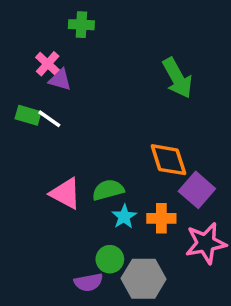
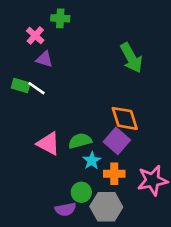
pink cross: (48, 64) -> (35, 35), moved
purple square: (197, 190) -> (117, 141), moved
orange cross: (161, 218) -> (114, 174), moved

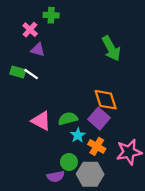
orange cross: (114, 174) -> (97, 146), turned 30

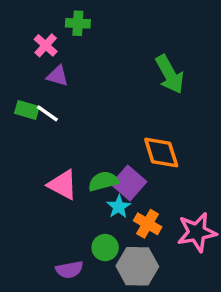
purple square: (99, 119) -> (129, 183), moved
purple semicircle: (56, 176) -> (69, 270), moved

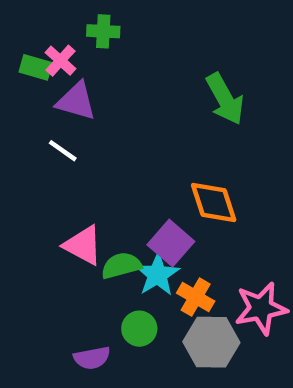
purple triangle: (58, 76) -> (76, 101), size x1.4
green rectangle: (27, 110) -> (36, 67), moved
green semicircle: (103, 181) -> (121, 266), moved
cyan star: (119, 207) -> (157, 275), size x1.4
gray hexagon: (137, 266) -> (211, 342), moved

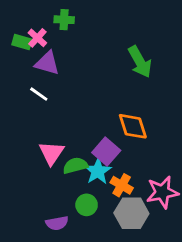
pink triangle: (83, 245) -> (51, 153), turned 36

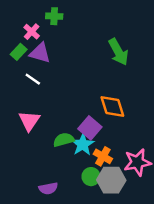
green rectangle: (22, 42) -> (19, 52), moved, turned -63
pink triangle: (51, 153) -> (29, 121), moved
green circle: (87, 205) -> (91, 177), moved

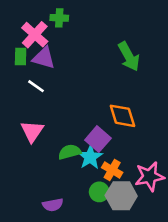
pink cross: (32, 32) -> (35, 35), size x1.5
green rectangle: (19, 52) -> (21, 57), turned -42

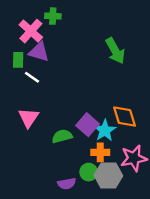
green rectangle: (21, 57) -> (18, 60), moved
orange diamond: (122, 116) -> (124, 117), moved
cyan star: (90, 157) -> (105, 130), moved
orange cross: (112, 170) -> (100, 152), turned -30
purple semicircle: (53, 205) -> (67, 184), moved

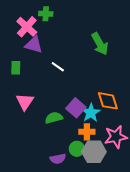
green rectangle: (18, 60) -> (16, 68), moved
white line: (32, 77) -> (58, 67), moved

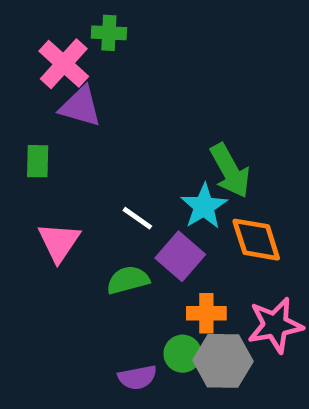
green arrow: (100, 44) -> (230, 171), moved
white line: (58, 67) -> (137, 218), moved
cyan star: (91, 113) -> (204, 206), moved

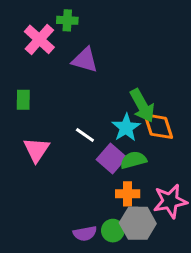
purple triangle: (80, 107) -> (85, 60), moved
orange diamond: (256, 240) -> (158, 126), moved
green semicircle: (128, 280) -> (133, 160), moved
green circle: (183, 354) -> (113, 231), moved

